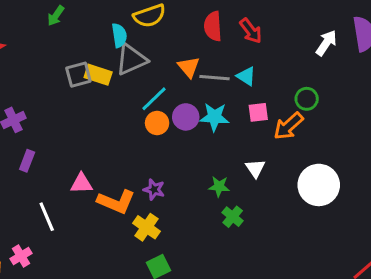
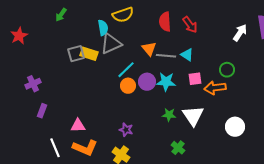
orange arrow: (288, 126) -> (215, 88), turned 35
white triangle: (255, 168) -> (193, 116), size x1.6
white circle: (319, 185) -> (235, 127), size x0.7
green star: (219, 186) -> (169, 115), moved
orange L-shape: (116, 202) -> (85, 148), moved

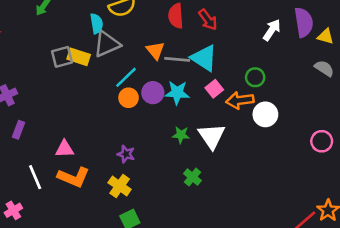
cyan triangle: (187, 55) -> (204, 58), size x1.6
pink square: (195, 79) -> (214, 89), turned -32
white circle: (235, 127) -> (265, 114), moved

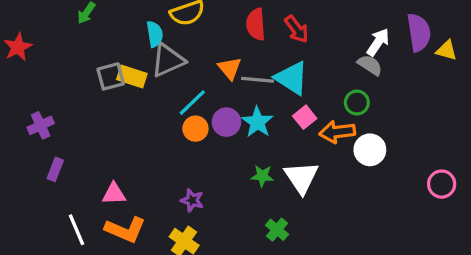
gray semicircle: (324, 68) -> (370, 65), moved
cyan star: (177, 93) -> (257, 122), turned 30

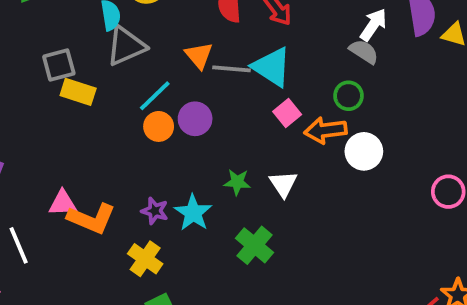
yellow rectangle: (132, 76) -> (78, 92), moved
cyan star: (257, 122) -> (193, 213), moved
white triangle: (301, 178) -> (283, 184), size x0.7
orange L-shape: (125, 230) -> (91, 219), moved
green cross: (277, 230) -> (255, 245), size x1.4

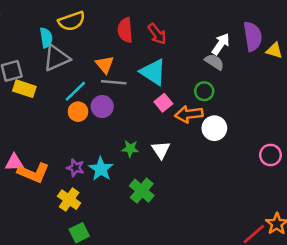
gray line: (231, 69) -> (114, 82), moved

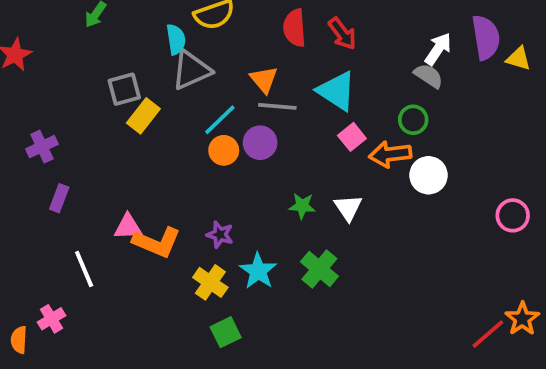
yellow rectangle: (24, 89) -> (143, 116), turned -70
cyan star: (101, 169) -> (258, 271), moved

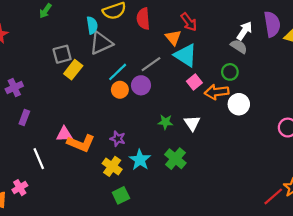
red semicircle: (295, 28) -> (143, 19), moved
orange triangle: (264, 80) -> (173, 38), moved
gray line: (277, 106) -> (151, 64), turned -40

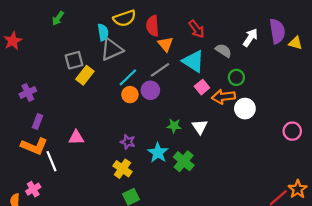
orange triangle: (173, 38) -> (165, 44), moved
gray semicircle: (239, 46) -> (223, 51), moved
orange L-shape: (81, 143) -> (34, 146), moved
cyan star: (140, 160) -> (158, 153), moved

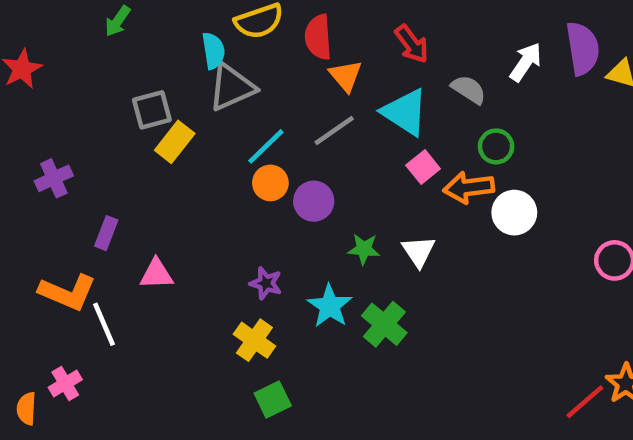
purple circle: (150, 90) -> (314, 201), moved
purple rectangle: (38, 121) -> (106, 233), moved

